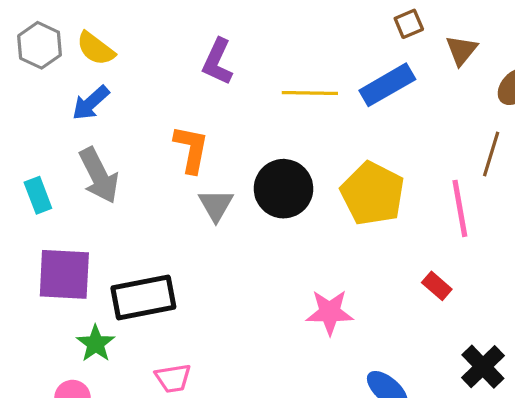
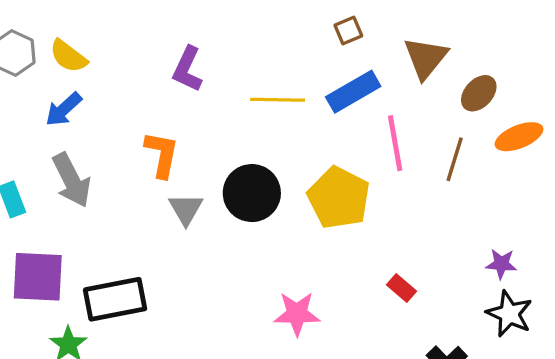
brown square: (409, 24) -> (348, 30), moved
brown triangle: (461, 50) -> (426, 58), size x1.4
pink line: (460, 208) -> (395, 143), moved

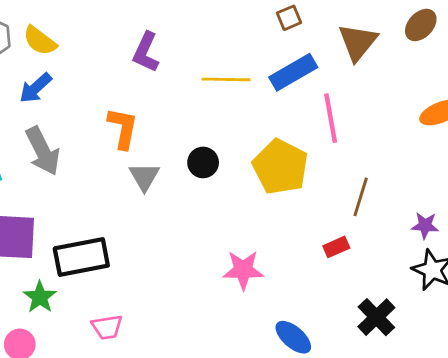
brown ellipse: (479, 93) -> (421, 25), moved
brown line: (455, 159) -> (361, 197), moved
black circle: (252, 193) -> (203, 162), size x0.6
red rectangle: (402, 288) -> (336, 247), turned -65

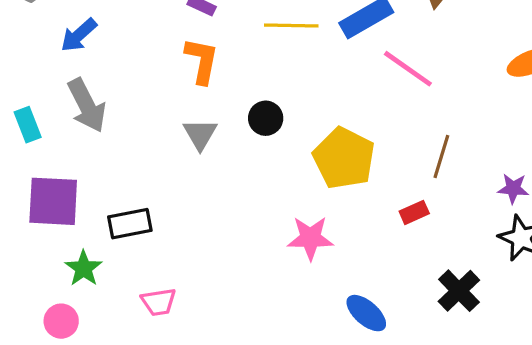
pink line: (331, 118) -> (408, 69), turned -45
orange L-shape: (123, 128) -> (202, 61), moved
yellow pentagon: (280, 167) -> (344, 158), moved
black rectangle: (81, 257) -> (130, 224), size x0.7

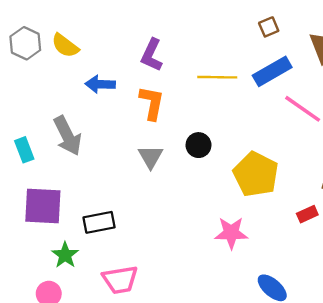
blue arrow: (79, 35) -> (100, 84), moved, turned 44
pink trapezoid: (159, 302) -> (120, 280), size x1.4

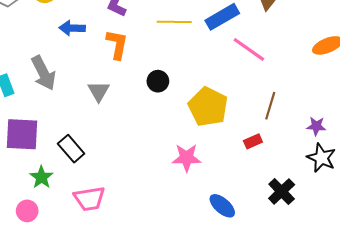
gray triangle: (151, 157) -> (99, 91), moved
black rectangle: (99, 222) -> (71, 149), turned 60

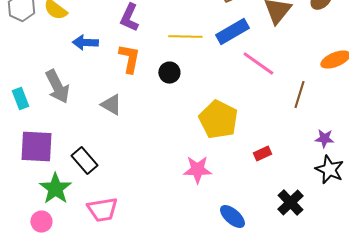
black circle: (158, 81) -> (169, 73), moved
gray triangle: (99, 91) -> (111, 105), turned -30
brown line: (270, 106) -> (299, 95), moved
green star: (41, 177) -> (55, 189), size x1.4

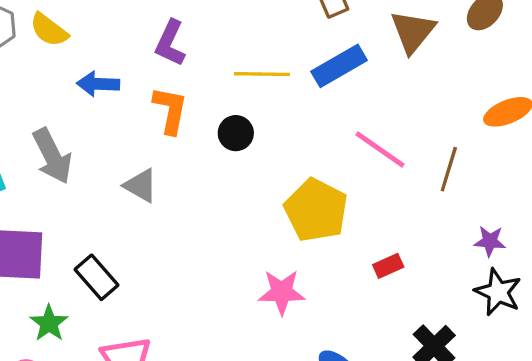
pink line: (258, 64) -> (380, 149), moved
green star: (55, 189) -> (49, 323), size x0.7

